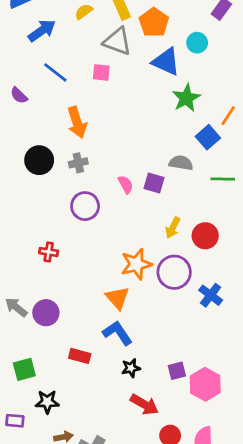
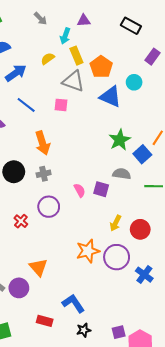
green star: (186, 98) -> (120, 140), moved
red cross: (49, 252) -> (21, 221), moved, turned 32
orange triangle: (117, 298) -> (38, 267), moved

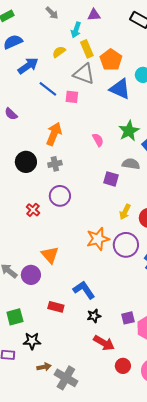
blue line: (26, 105) -> (48, 89), moved
orange arrow: (43, 143) -> (54, 134), turned -140
pink semicircle: (80, 190) -> (98, 140), moved

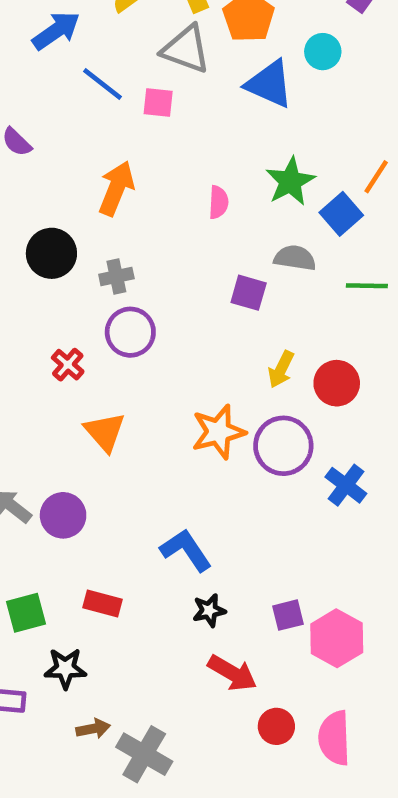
pink semicircle: (98, 140) -> (218, 202), turned 32
gray cross: (55, 164) -> (116, 276), moved
orange triangle: (50, 255) -> (105, 432), moved
red rectangle: (56, 307) -> (102, 603), moved

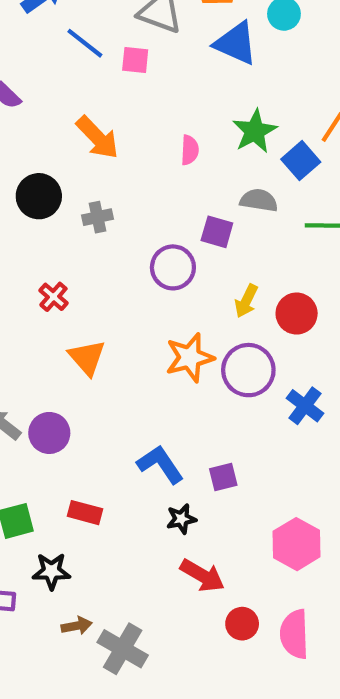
orange arrow: (116, 188) -> (97, 138), turned 114
purple circle: (130, 332) -> (173, 267), moved
purple square: (288, 615) -> (223, 477), moved

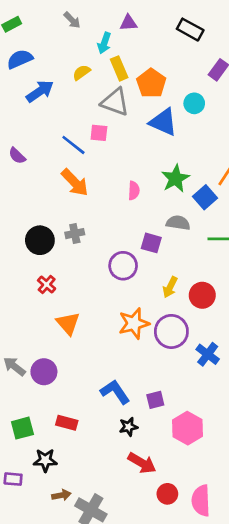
blue line: (85, 43) -> (73, 145), moved
black circle: (39, 196) -> (40, 240), moved
pink hexagon: (297, 544) -> (187, 428), moved

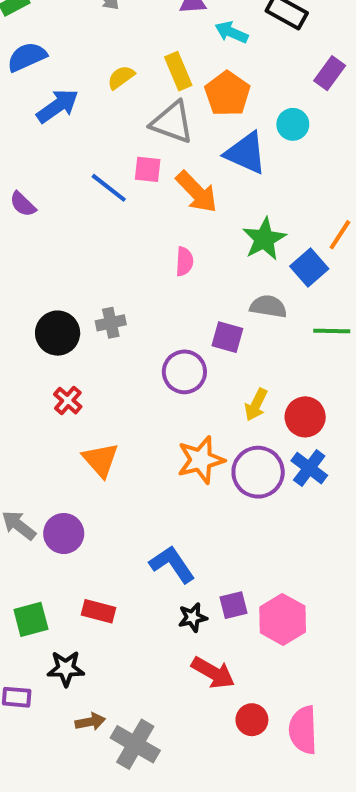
cyan arrow: (104, 43) -> (231, 32), moved, turned 95
orange arrow: (75, 183) -> (197, 192), moved
pink semicircle: (134, 191) -> (184, 261), moved
blue cross: (208, 354) -> (309, 468), moved
purple square: (155, 400) -> (234, 605), moved

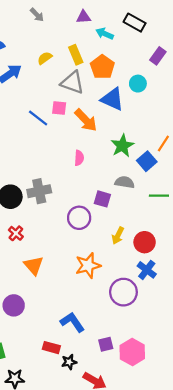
gray cross: (111, 323) -> (39, 191), size x1.5
purple circle: (258, 472) -> (123, 292), moved
red rectangle: (98, 611) -> (51, 348), moved
black star: (193, 617) -> (69, 362), moved

